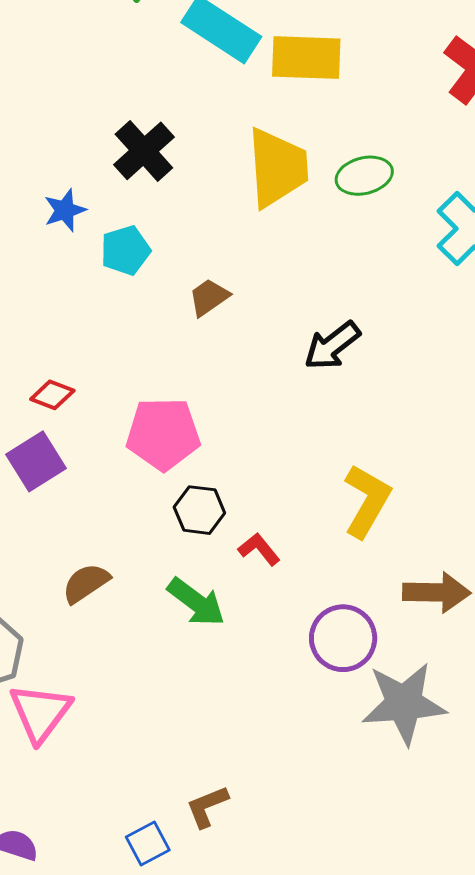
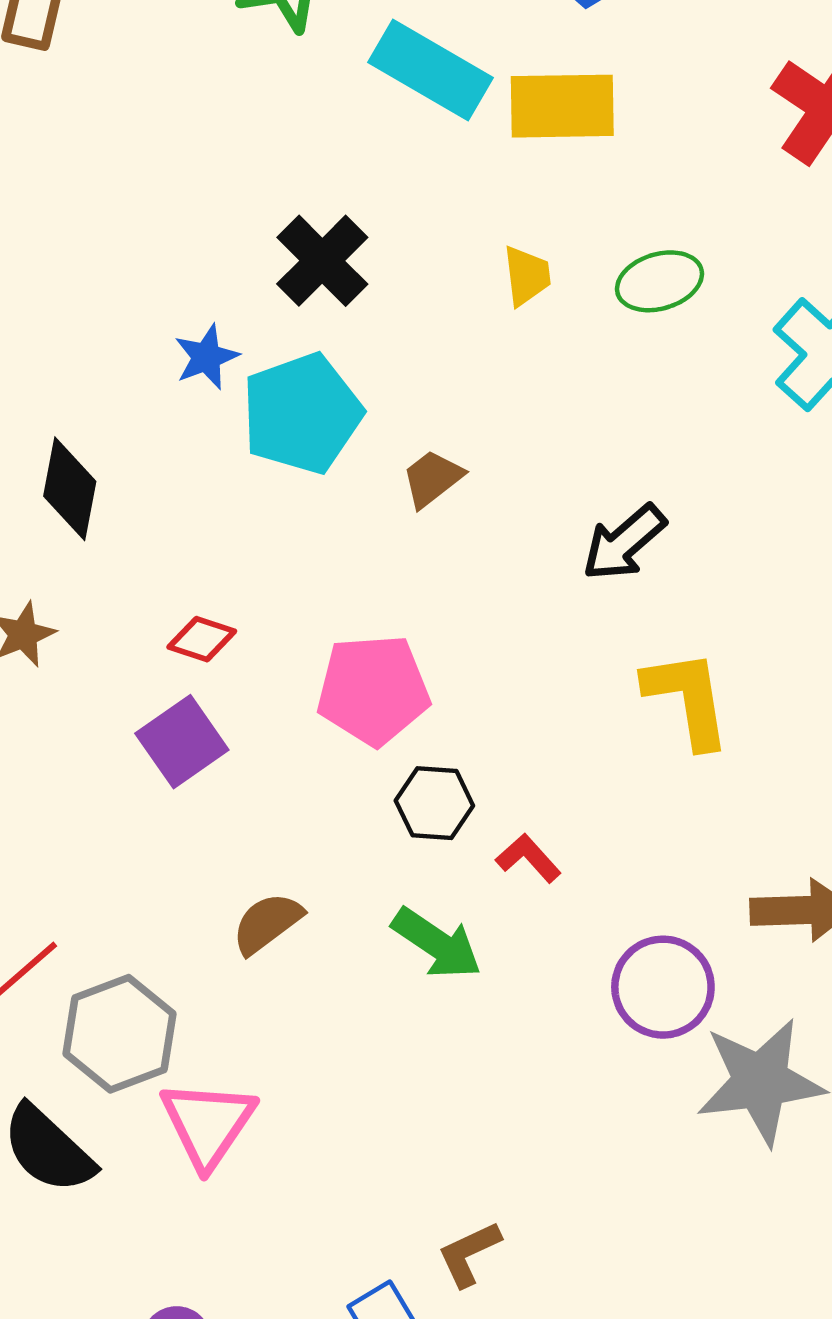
yellow trapezoid: (277, 168) -> (527, 276), size x0.5
cyan pentagon: (125, 250) -> (302, 413), size x1.6
yellow L-shape: (367, 501) -> (687, 699), moved, turned -36

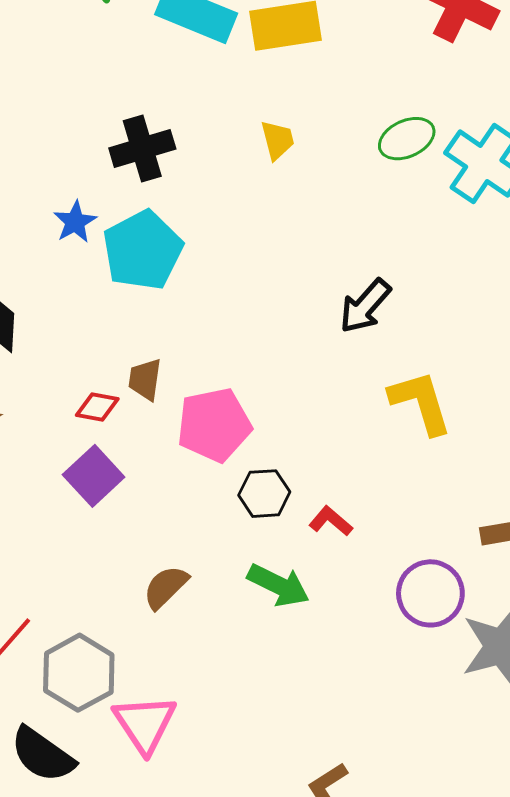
black cross: (322, 261) -> (142, 149), turned 36
green ellipse: (659, 281) -> (407, 139), moved
brown trapezoid: (432, 478) -> (145, 379), moved, turned -36

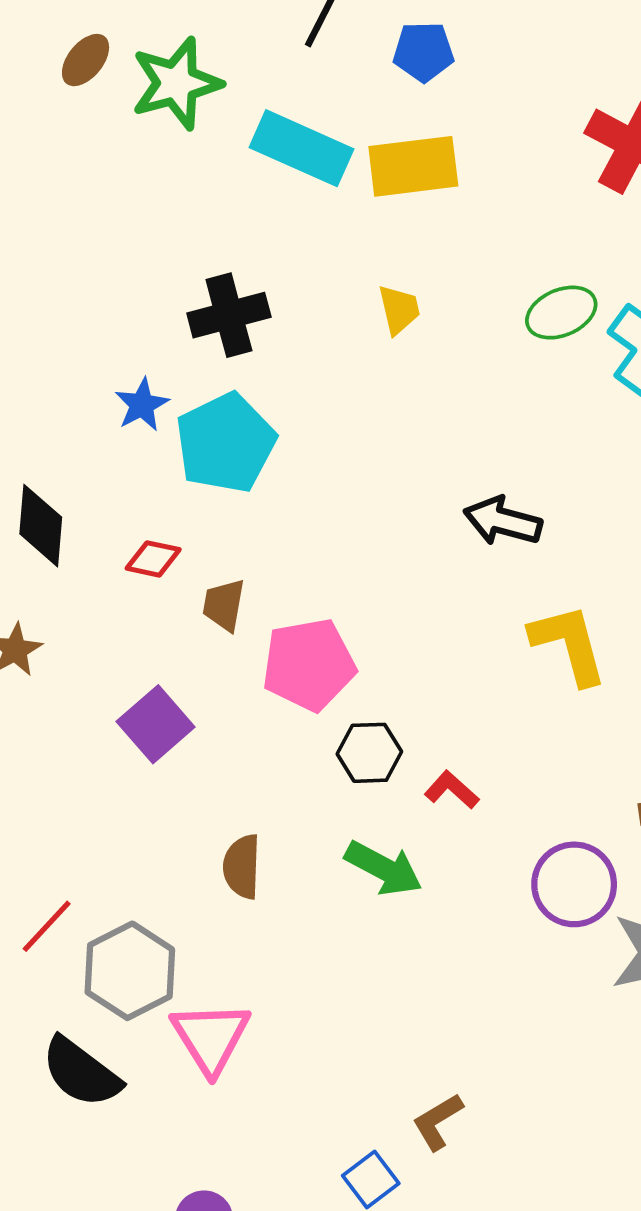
black arrow: (365, 306) -> (503, 521), turned 62
red diamond: (97, 407) -> (153, 559), moved
brown semicircle: (166, 587) -> (242, 867), turned -45

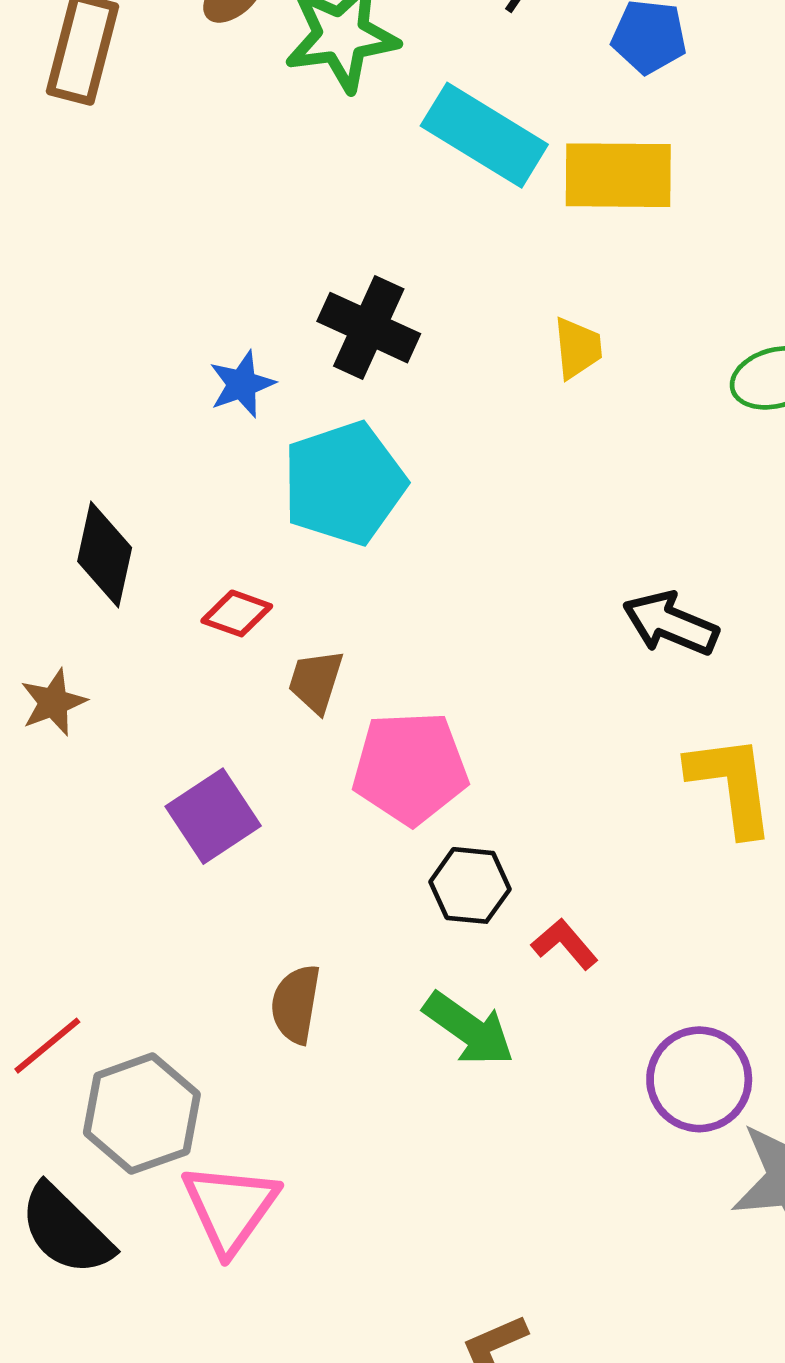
black cross: (229, 315) -> (369, 328), turned 32
blue star: (142, 405) -> (242, 384), moved

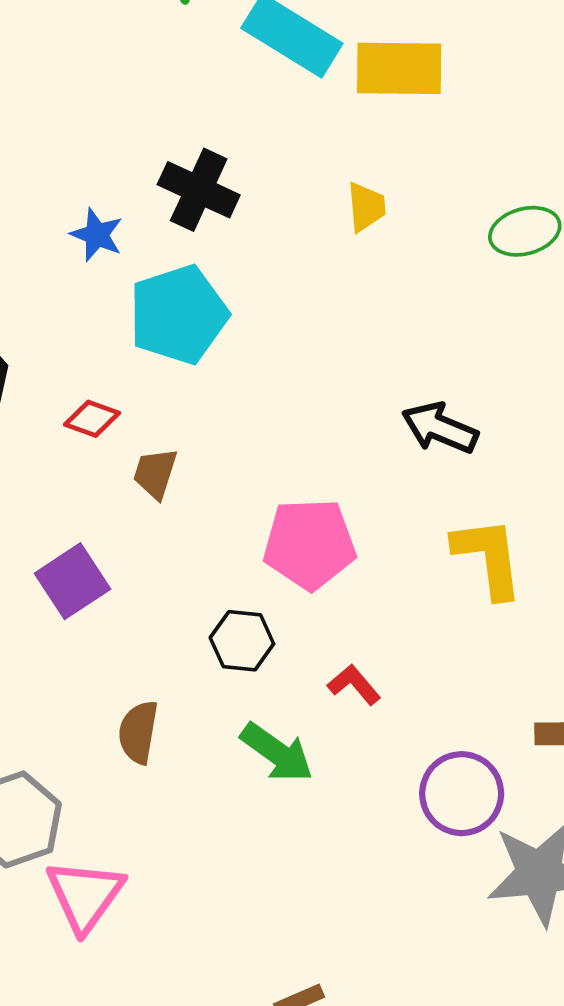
blue star: (242, 384) -> (97, 235), turned -30
pink pentagon: (410, 768) -> (310, 544), moved
black hexagon: (470, 885) -> (242, 641), moved

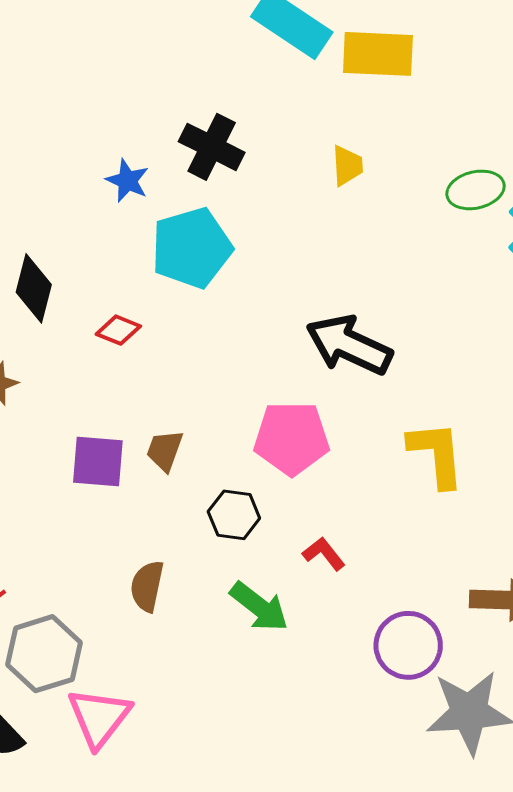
black arrow: (440, 428) -> (349, 345), moved, size x1.4
brown trapezoid: (155, 473) -> (165, 450), moved
purple square: (73, 581) -> (98, 462), turned 36

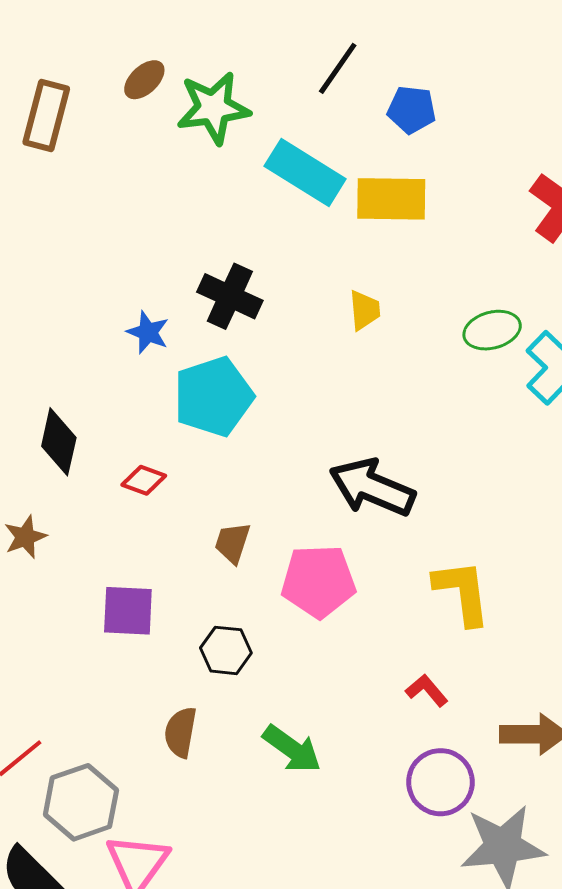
brown trapezoid: (165, 450) -> (232, 543), moved
black hexagon: (234, 515) -> (226, 650), moved
red L-shape: (324, 554) -> (427, 690), moved

